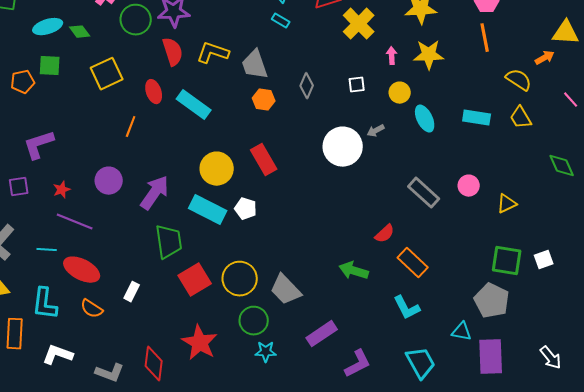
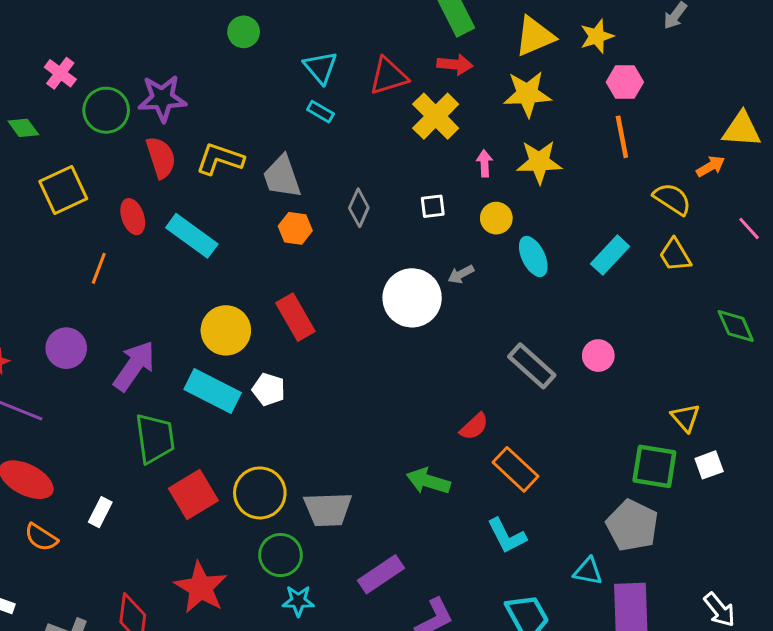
cyan rectangle: (477, 118) -> (610, 255), turned -56
yellow triangle: (507, 204) -> (685, 418), moved, turned -45
gray trapezoid: (286, 290) -> (328, 509), turned -48

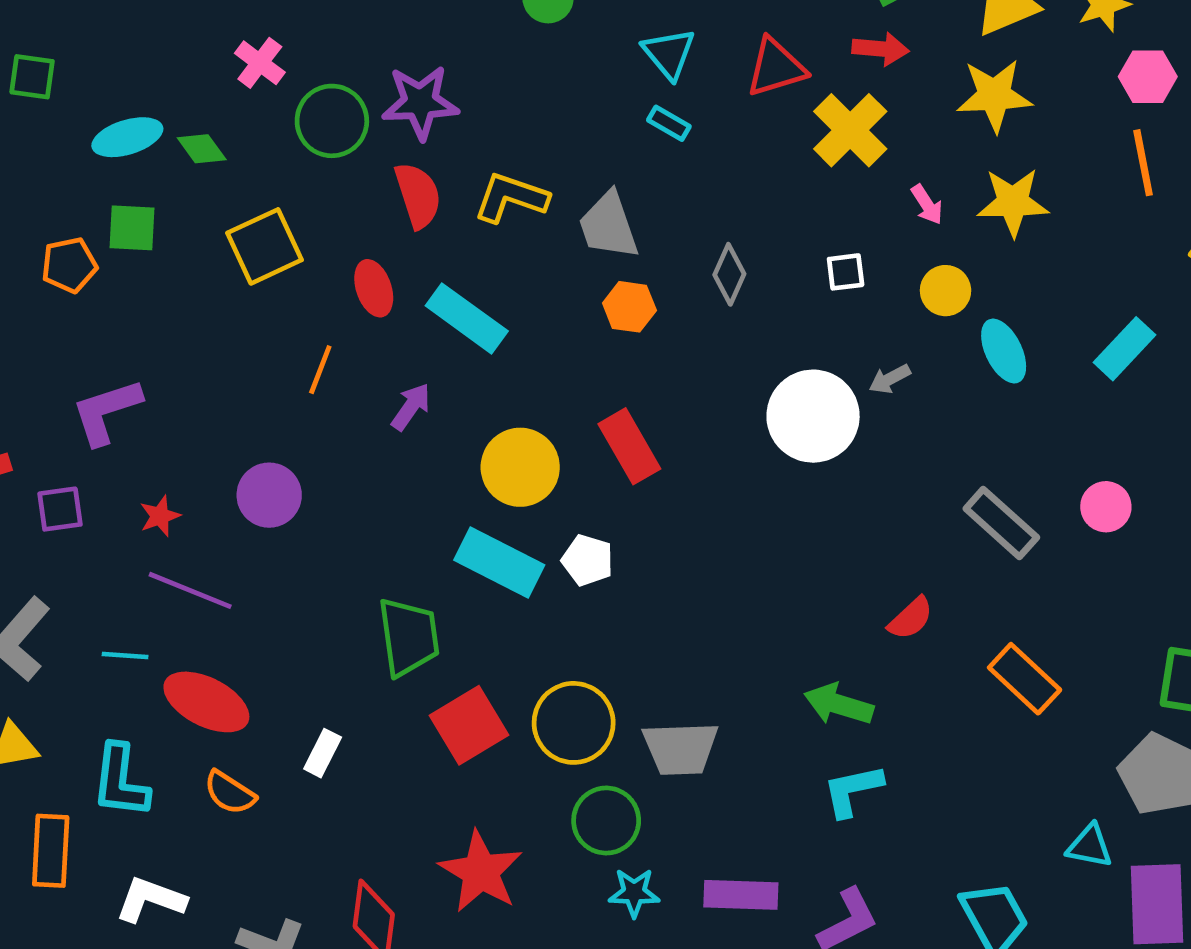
pink arrow: (484, 163) -> (927, 205), turned 150
purple arrow: (134, 366) -> (411, 407), moved, size x0.6
orange rectangle: (516, 469) -> (1025, 679), moved
cyan L-shape: (507, 536) -> (853, 790), moved, turned 105
purple rectangle: (381, 574) -> (741, 895), moved, turned 36

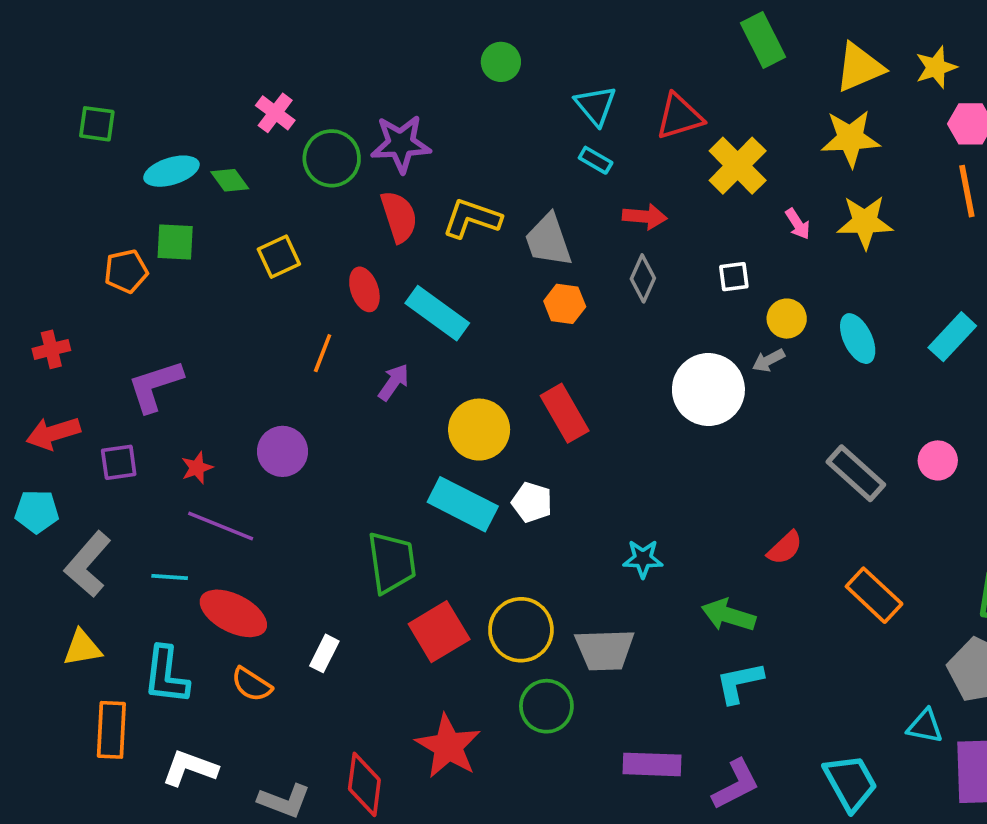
red arrow: (880, 49) -> (645, 217), moved
yellow square: (264, 246) -> (279, 257), size x0.7
yellow circle: (946, 291) -> (787, 319), moved
cyan star: (634, 893) -> (643, 559), moved

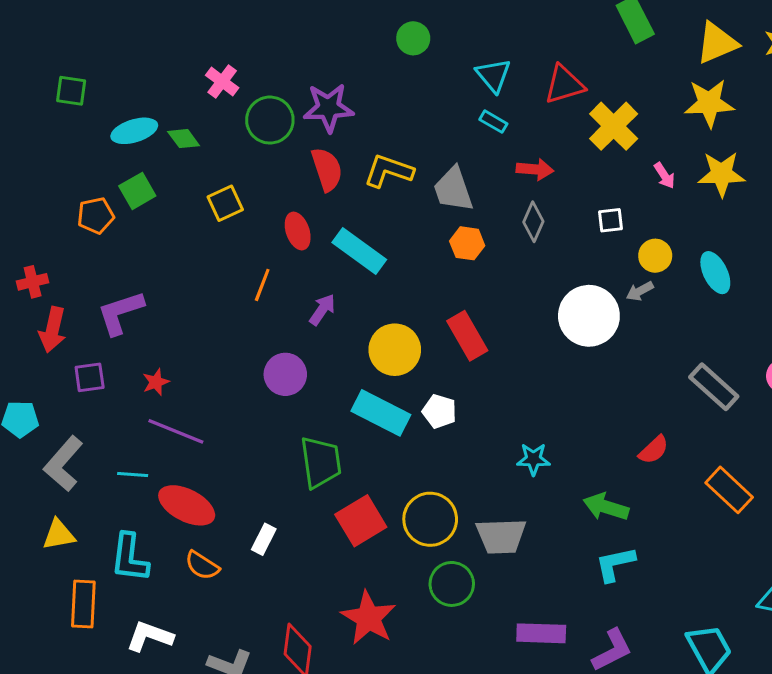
green square: (175, 242) -> (137, 191), turned -33
red arrow: (53, 433) -> (53, 330), moved, turned -60
purple circle: (283, 451) -> (285, 374), moved

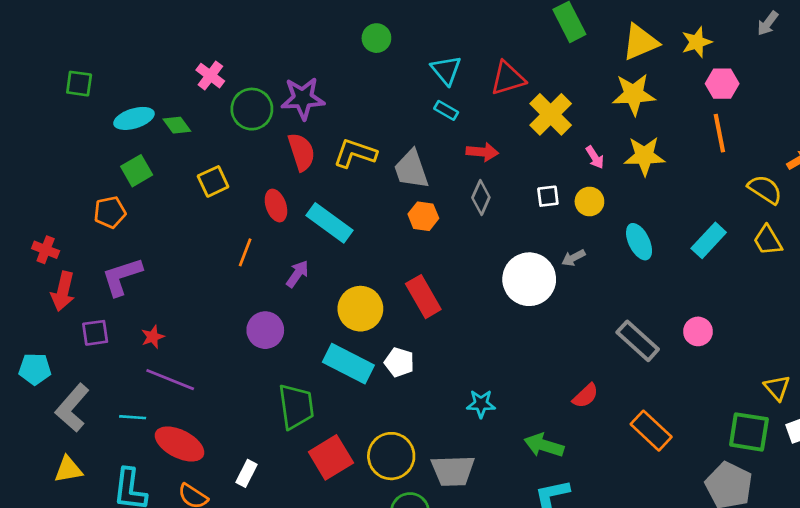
orange pentagon: (96, 216) -> (110, 212), moved
yellow circle: (655, 256) -> (589, 201), moved
red cross: (33, 282) -> (46, 250), turned 35

